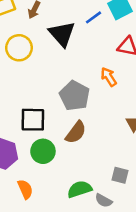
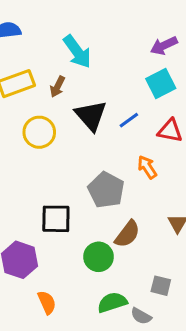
blue line: (93, 17) -> (129, 120), moved
brown semicircle: (76, 132) -> (127, 234), moved
green circle: (43, 151) -> (99, 257), moved

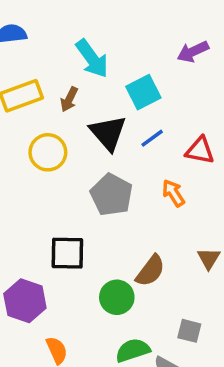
cyan square: (161, 84) -> (143, 92), moved
gray pentagon: (106, 190) -> (112, 195), moved

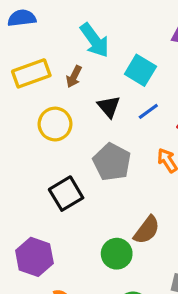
cyan square: (143, 92) -> (140, 70), turned -32
black triangle: (108, 133) -> (109, 107), size x0.7
black square: (67, 253) -> (66, 194), moved, turned -32

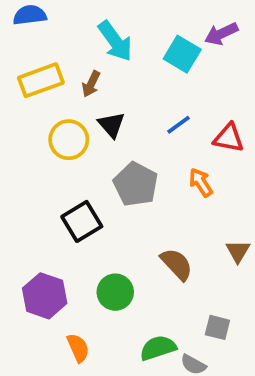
cyan square: (140, 70) -> (182, 54), moved
black triangle: (109, 107) -> (112, 125), moved
brown semicircle: (147, 230) -> (177, 264), turned -80
green circle: (117, 254) -> (115, 292), moved

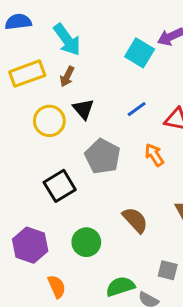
cyan arrow: (115, 41) -> (67, 40), moved

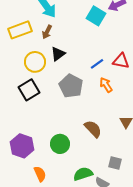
black triangle: (83, 109) -> (58, 54), turned 35
blue line: (137, 109) -> (97, 64), moved
black square: (60, 186) -> (29, 90), moved

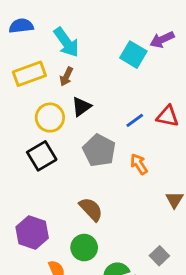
orange arrow: (106, 85) -> (139, 164), moved
brown semicircle: (93, 129) -> (91, 209), moved
green circle: (60, 144) -> (84, 248), moved
gray square: (115, 163) -> (159, 256), turned 32

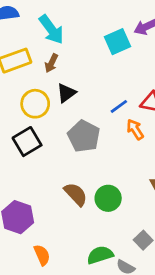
cyan square: (133, 55) -> (118, 42), turned 35
orange arrow: (139, 164) -> (135, 129), moved
green circle: (84, 248) -> (108, 198), moved

